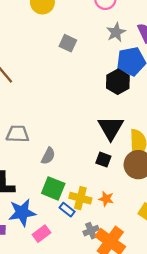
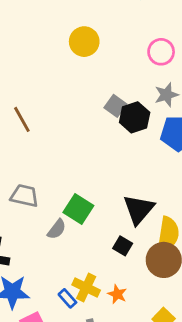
gray square: (68, 43) -> (115, 106), moved
black hexagon: (118, 82) -> (135, 117), moved
green square: (53, 188) -> (78, 209), moved

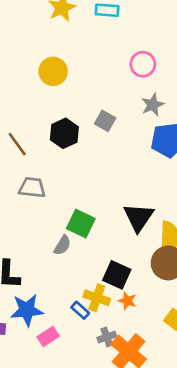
yellow circle: (84, 42) -> (53, 71), moved
black hexagon: (135, 117) -> (64, 133), moved
gray trapezoid: (24, 196) -> (32, 188), moved
black square: (123, 246) -> (117, 275), moved, size x1.5

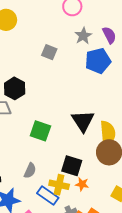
black hexagon: (64, 133) -> (15, 88), moved
gray semicircle: (62, 245) -> (30, 171), moved
blue rectangle: (80, 310) -> (48, 195), size x1.5

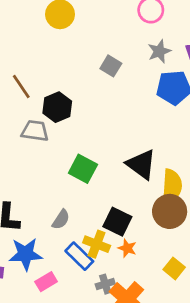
black triangle: (83, 121) -> (141, 164), turned -30

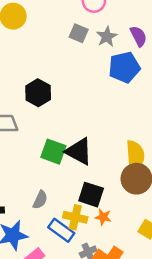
gray square: (111, 66) -> (79, 33), moved
black hexagon: (57, 107) -> (38, 93), moved
black triangle: (141, 164) -> (79, 151), moved

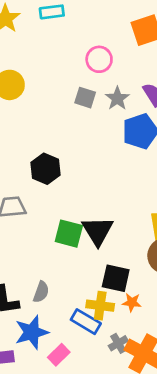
black triangle: (79, 151) -> (98, 231), turned 36
gray semicircle: (40, 200) -> (41, 292), moved

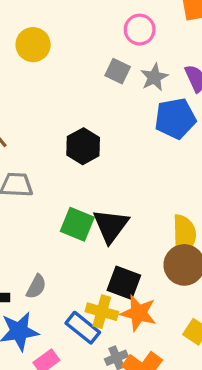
black hexagon: (45, 169) -> (83, 146), moved
orange star: (132, 302) -> (138, 313), size x1.6

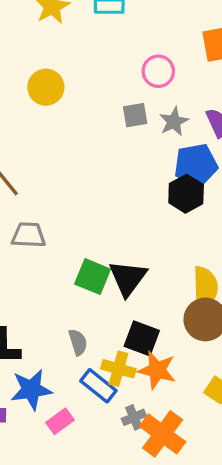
gray square: (118, 71) -> (135, 115), turned -35
black hexagon: (83, 146) -> (186, 194), moved
gray semicircle: (36, 287) -> (78, 342), moved, turned -45

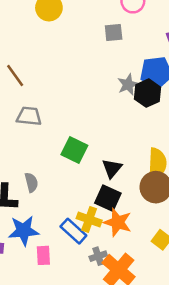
gray star: (174, 122) -> (128, 85), moved
black triangle: (128, 278) -> (112, 168), moved, size x0.7
gray semicircle: (78, 342) -> (31, 182), moved
pink rectangle: (60, 421) -> (43, 255), turned -60

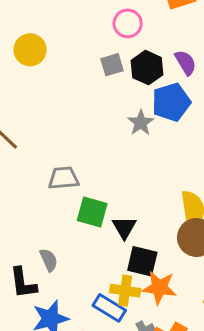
black hexagon: (148, 93) -> (147, 68), moved
gray trapezoid: (29, 116) -> (64, 178), moved
black triangle: (112, 168) -> (124, 227), moved

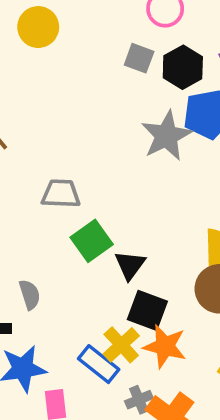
gray square: (112, 65) -> (139, 58), turned 30
gray star: (141, 123) -> (166, 136), size x1.5
green square: (92, 212) -> (92, 241), turned 32
yellow cross: (125, 291) -> (121, 345), turned 32

